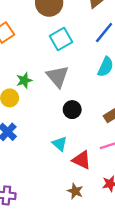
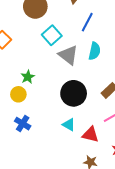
gray triangle: (58, 76) -> (68, 55), moved
black circle: (72, 110) -> (74, 93), size x1.6

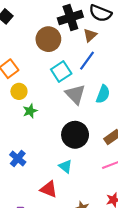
blue line: (87, 22) -> (87, 61), moved
yellow circle: (18, 94) -> (19, 91), moved
red triangle: (90, 134) -> (49, 189), moved

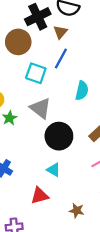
cyan square: (61, 71) -> (36, 73), turned -30
gray triangle: (75, 94) -> (41, 108), moved
red triangle: (49, 189) -> (40, 196), turned -30

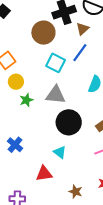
gray triangle: (41, 108) -> (56, 95), turned -40

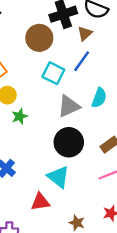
gray triangle: (56, 95) -> (69, 106), moved, turned -30
cyan triangle: (60, 152) -> (58, 177), size x1.5

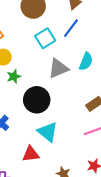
cyan square: (53, 73) -> (45, 38), turned 30
black circle: (69, 142) -> (37, 100), moved

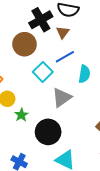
blue line: (71, 28) -> (65, 57), turned 36
cyan semicircle: (86, 61) -> (84, 74), moved

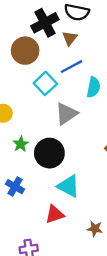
green star: (21, 115) -> (21, 144), moved

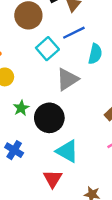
red triangle: (55, 214) -> (53, 179), turned -42

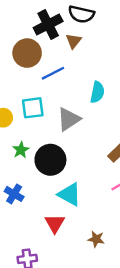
blue line: (74, 33) -> (53, 73), moved
cyan square: (47, 49) -> (33, 108), moved, turned 35

